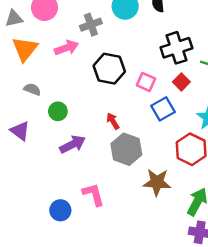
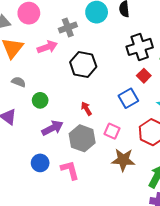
pink square: (146, 82) -> (112, 131), moved
gray hexagon: (126, 149) -> (82, 138), moved
blue circle: (60, 210) -> (40, 163), moved

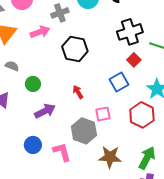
pink square: (112, 131) -> (103, 114), turned -35
gray hexagon: (82, 138) -> (84, 131), moved
brown star: (123, 160) -> (110, 157), moved

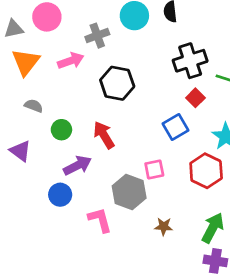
red arrow: (78, 92) -> (104, 135), moved, size x1.5
blue circle: (33, 145) -> (60, 195), moved
brown star: (110, 157) -> (164, 226), size x0.6

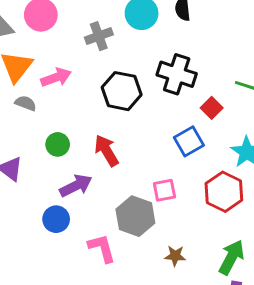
pink arrow: (71, 61) -> (56, 77), moved
black cross: (190, 61) -> (177, 74), moved, turned 36
gray semicircle: (34, 106) -> (26, 103), moved

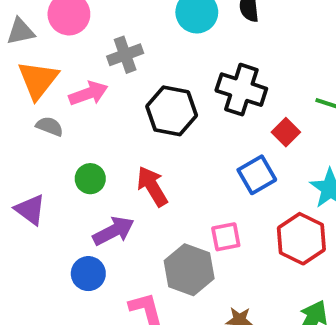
gray cross: (99, 36) -> (125, 55), moved

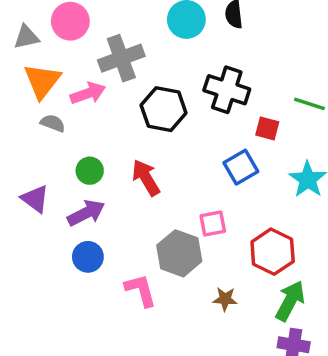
gray cross: (125, 55) -> (121, 58), size x1.4
red square: (286, 132) -> (267, 128), turned -30
purple arrow: (113, 231) -> (86, 213), moved
red hexagon: (301, 239) -> (273, 252), moved

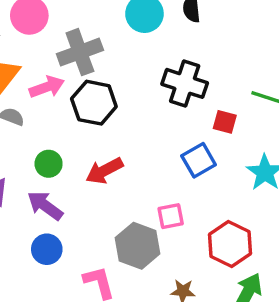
black hexagon: (164, 109) -> (94, 103), moved
red arrow: (146, 178) -> (104, 171), turned -87
purple arrow: (86, 213) -> (45, 206), turned -117

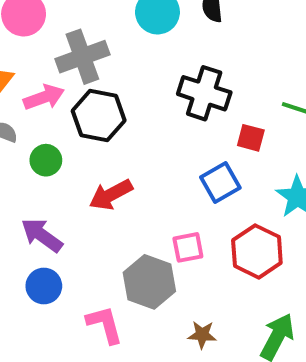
green circle: (49, 164) -> (46, 160), moved
red hexagon: (230, 244) -> (257, 251), moved

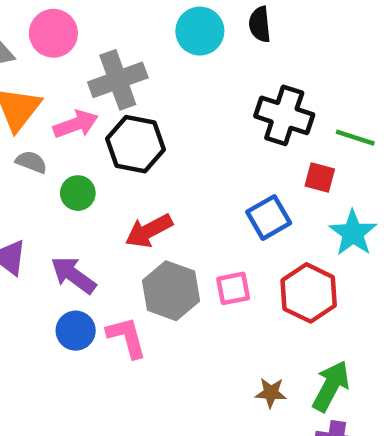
black cross: (204, 93) -> (284, 115), moved
red square: (251, 138) -> (320, 178), moved
gray hexagon: (149, 282) -> (171, 291), moved
pink L-shape: (105, 325) -> (127, 337), moved
brown star: (202, 335) -> (271, 393), moved

